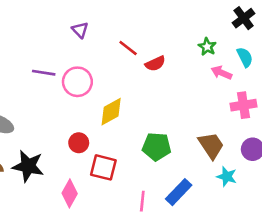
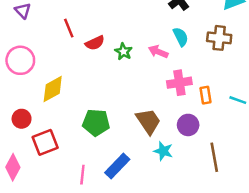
green star: (207, 47) -> (123, 52), moved
red line: (128, 48) -> (69, 28), turned 30
red square: (103, 167) -> (45, 142), turned -35

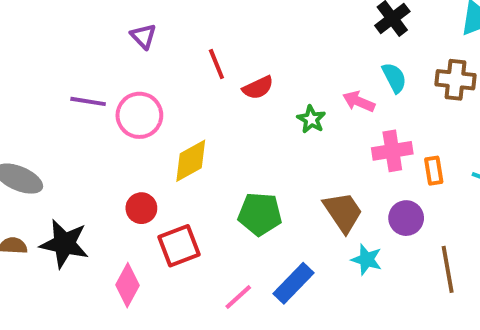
green star: (123, 52) -> (311, 119), moved
pink line: (82, 175) -> (238, 297), turned 42

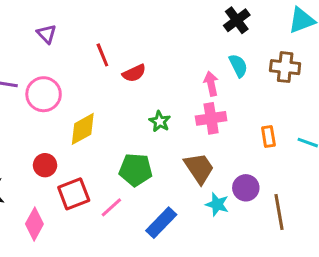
pink arrow: (359, 101) -> (211, 84), turned 55
green star: (311, 119) -> (160, 121), moved
pink cross: (392, 151) -> (211, 118), moved
purple circle: (406, 218) -> (246, 188), moved
pink line: (238, 297) -> (111, 207), moved

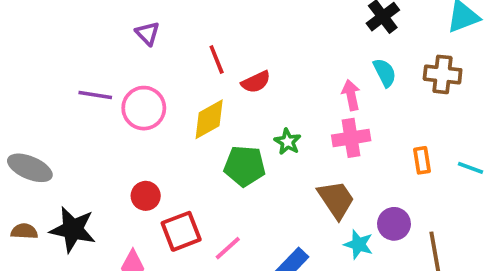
yellow diamond: (83, 129) -> (209, 119), moved
green pentagon: (136, 170) -> (245, 166), moved

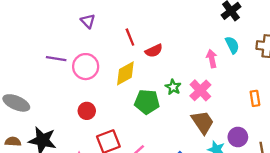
pink cross: (351, 138) -> (200, 90), moved, turned -35
red circle: (146, 196) -> (87, 111), moved

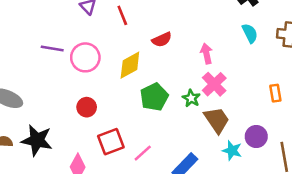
red line: (130, 37) -> (122, 15), moved
pink arrow: (212, 59) -> (206, 54), moved
green star: (173, 87) -> (191, 98), moved
green pentagon: (147, 102) -> (154, 97), turned -30

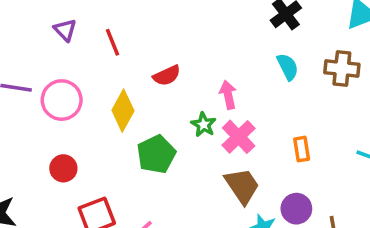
yellow diamond: (130, 65) -> (123, 111), turned -32
orange rectangle: (275, 93) -> (302, 149), moved
green star: (191, 98) -> (204, 125), moved

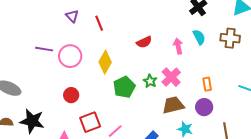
red semicircle: (167, 75) -> (144, 42), moved
pink arrow: (228, 95) -> (178, 46), moved
green star: (204, 125) -> (150, 81), moved
brown trapezoid: (242, 186) -> (173, 105), turned -70
purple circle: (296, 209) -> (204, 107), moved

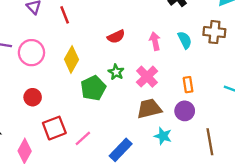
cyan semicircle: (199, 37) -> (185, 40), moved
green star: (150, 81) -> (116, 72), moved

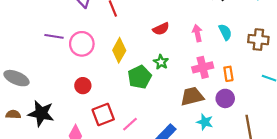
brown cross: (214, 32) -> (258, 40), moved
pink cross: (147, 77) -> (203, 67), moved, turned 30

